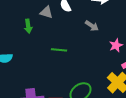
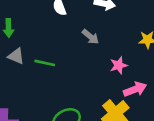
gray triangle: (46, 12) -> (16, 56), moved

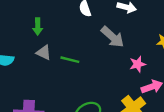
gray arrow: (90, 37) -> (113, 37), size x1.5

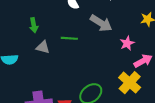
green line: (70, 60) -> (69, 38), moved

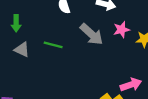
pink star: (127, 43) -> (121, 30), moved

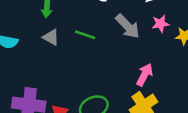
pink arrow: (131, 85) -> (145, 75), moved, turned -48

